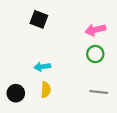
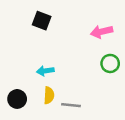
green circle: (95, 54) -> (110, 63), moved
gray line: (99, 92) -> (71, 105), moved

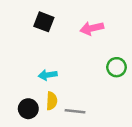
pink arrow: (102, 32) -> (92, 28), moved
black circle: (17, 99) -> (28, 109), moved

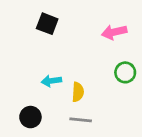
pink arrow: (92, 28) -> (114, 32), moved
yellow semicircle: (52, 101) -> (78, 92), moved

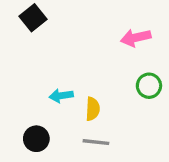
black square: (47, 24) -> (33, 18), moved, turned 30

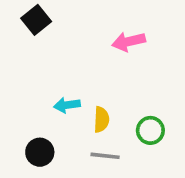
pink arrow: (136, 38) -> (129, 42), moved
green circle: (149, 86) -> (150, 130), moved

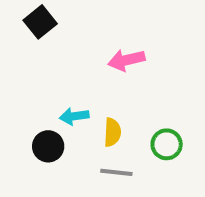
pink arrow: (129, 42) -> (126, 60), moved
black circle: (40, 152) -> (48, 146), moved

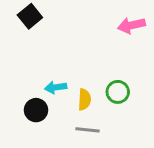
pink arrow: (126, 60) -> (131, 25), moved
green circle: (167, 144) -> (118, 92), moved

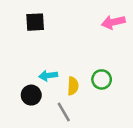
black square: (30, 16) -> (35, 22), moved, turned 36
gray line: (87, 130) -> (64, 112), moved, turned 54

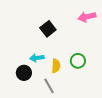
black square: (35, 22) -> (48, 29), moved, turned -35

